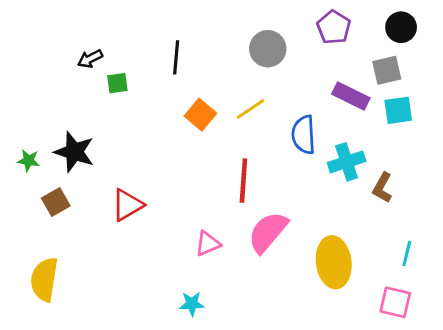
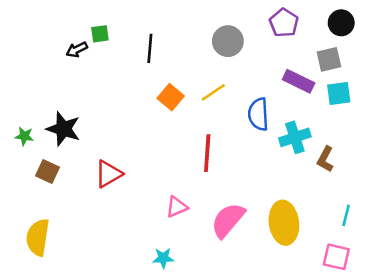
green square: (117, 83) -> (100, 34), moved
brown square: (56, 202) -> (48, 171), turned -35
pink semicircle: (268, 232) -> (228, 220), moved

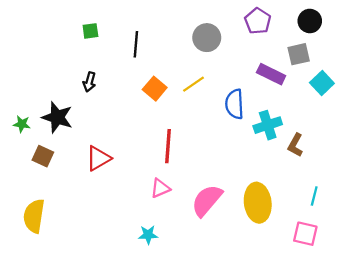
black arrow: (77, 50) -> (89, 82), moved, turned -48
cyan square: (339, 94) -> (322, 83), moved, turned -35
red line: (207, 153) -> (168, 146), moved

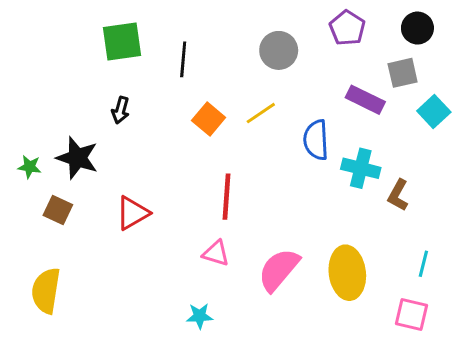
green square: (90, 31) -> (122, 41), size x1.8
cyan cross: (268, 125) -> (361, 168), turned 32
pink triangle: (160, 188) -> (216, 253), turned 40

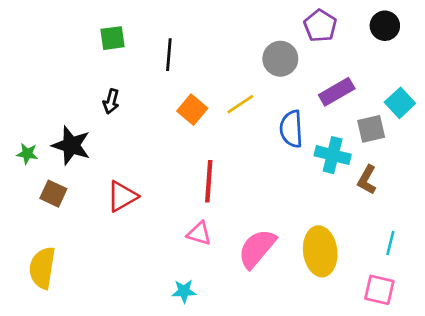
green square: (122, 41) -> (112, 38), size x0.7
gray circle: (279, 50) -> (280, 59), moved
gray square: (403, 73) -> (371, 129), moved
purple rectangle: (365, 100) -> (337, 92), turned -56

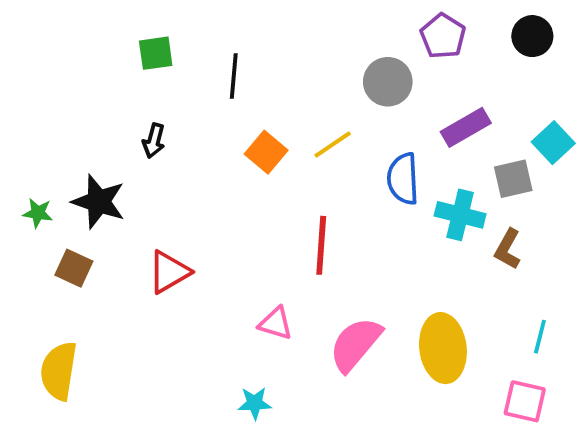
red line: (209, 181) -> (321, 245), moved

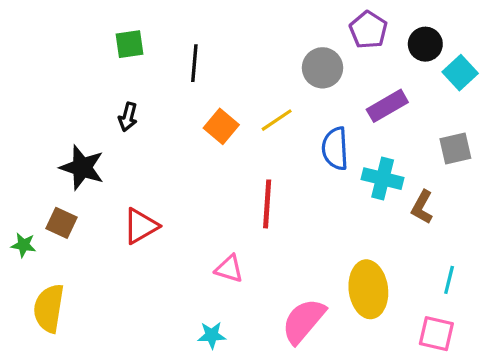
black circle: (532, 36) -> (425, 44), moved
cyan square: (553, 143) -> (460, 73), moved
gray square: (513, 179) -> (455, 149), moved
green star: (38, 213) -> (24, 245), moved
pink semicircle: (355, 344) -> (304, 321), moved

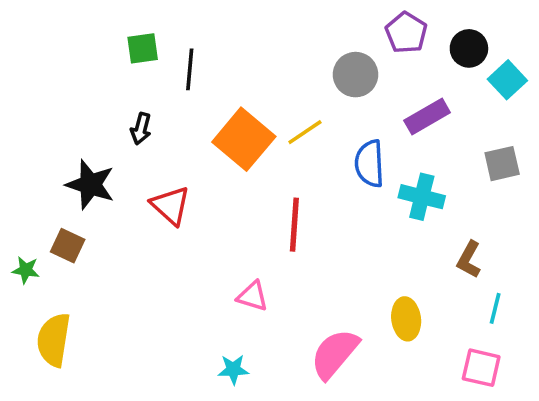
black line: (194, 63) -> (190, 69), moved
orange square: (221, 126) -> (244, 139), size x1.6
brown L-shape: (422, 207) -> (469, 260), moved
red triangle: (141, 226) -> (171, 205), moved, turned -48
yellow ellipse: (368, 289) -> (406, 319), size x0.7

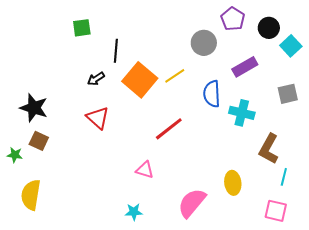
black line: (190, 69) -> (116, 51), moved
black arrow: (141, 129) -> (96, 79), moved, turned 42
black star: (90, 185) -> (34, 108), moved
red line: (294, 225) -> (169, 129), turned 48
brown L-shape: (469, 260) -> (269, 149), size x1.4

